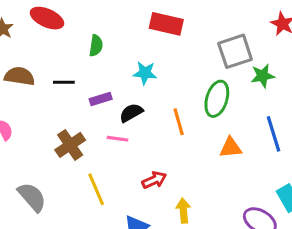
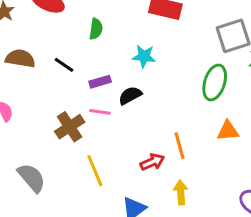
black line: (64, 82) -> (64, 65), turned 35
orange line: (179, 122) -> (180, 146), moved
pink line: (118, 139) -> (100, 112), moved

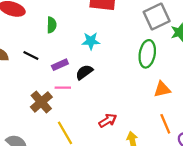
orange line: (180, 146) -> (165, 124), moved

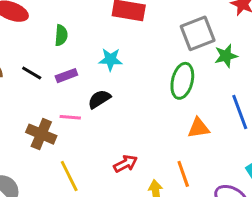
purple rectangle: (60, 65) -> (66, 76), moved
brown cross: (41, 102) -> (41, 134), turned -30
orange line: (165, 124) -> (183, 174), moved

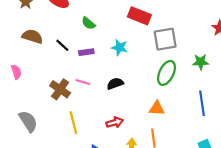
gray square: (198, 33) -> (165, 39), moved
green semicircle: (61, 35) -> (88, 23), turned 112
black semicircle: (99, 99) -> (115, 84), moved
orange triangle: (199, 128) -> (157, 108), moved

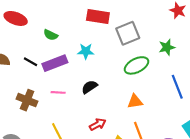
purple rectangle: (86, 52) -> (55, 63), size x1.6
green ellipse: (166, 73) -> (136, 65), turned 50
brown cross: (60, 89) -> (27, 100), moved

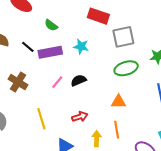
pink line: (58, 92) -> (57, 82), moved, turned -64

